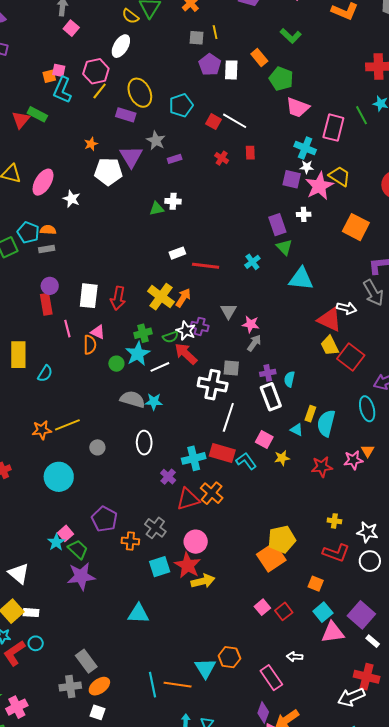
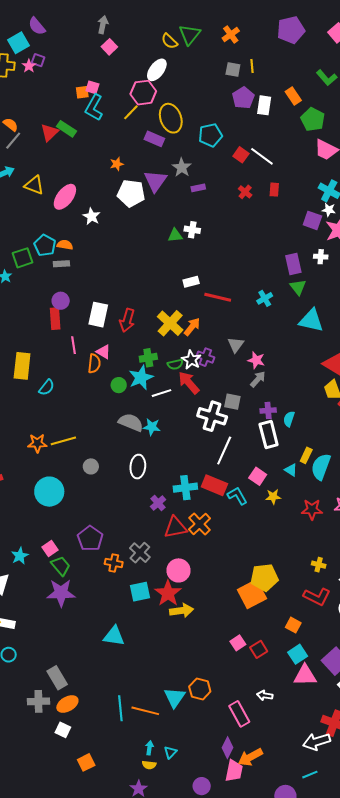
pink hexagon: (96, 71) -> (143, 93), moved
cyan star: (56, 542) -> (20, 556), moved

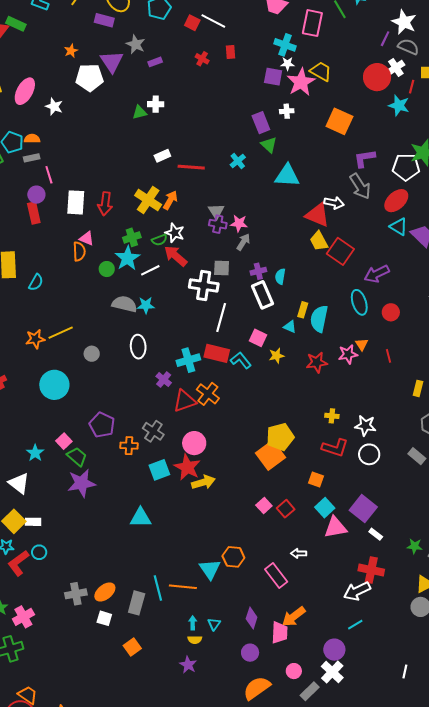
pink line: (74, 345) -> (49, 175), moved
purple cross: (205, 357) -> (218, 224), moved
gray rectangle: (57, 678) -> (137, 603), moved, turned 55
purple diamond: (227, 748) -> (252, 618), moved

